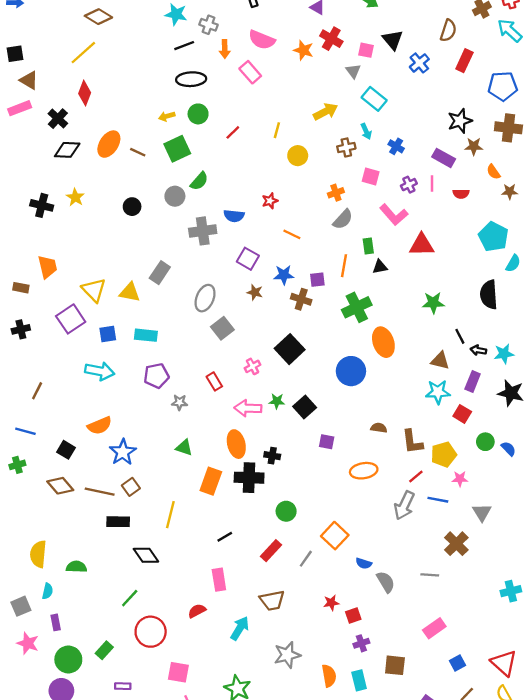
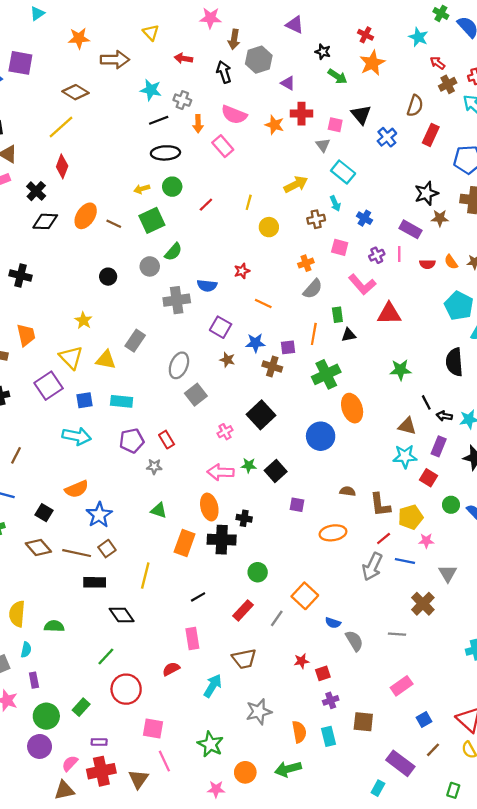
red cross: (331, 39) -> (301, 114), turned -30
orange semicircle: (493, 172) -> (451, 262), moved
yellow star: (75, 197) -> (83, 320), moved
red rectangle: (214, 381) -> (167, 440), moved

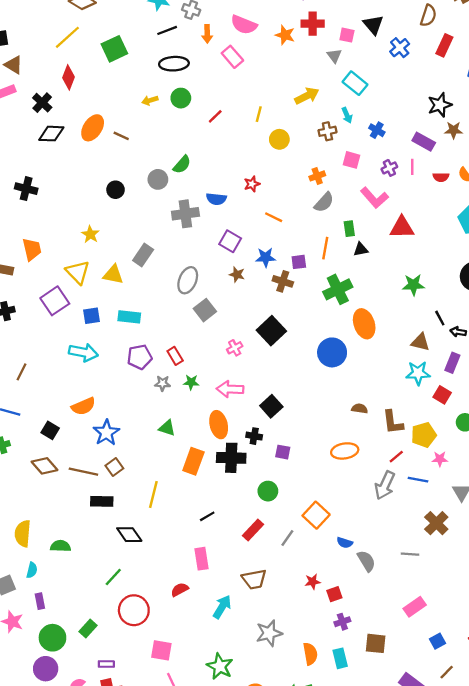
green square: (152, 220) -> (114, 49), moved
green star: (249, 465) -> (191, 382), moved
black square: (276, 471) -> (271, 406), moved
purple square: (297, 505) -> (283, 452), moved

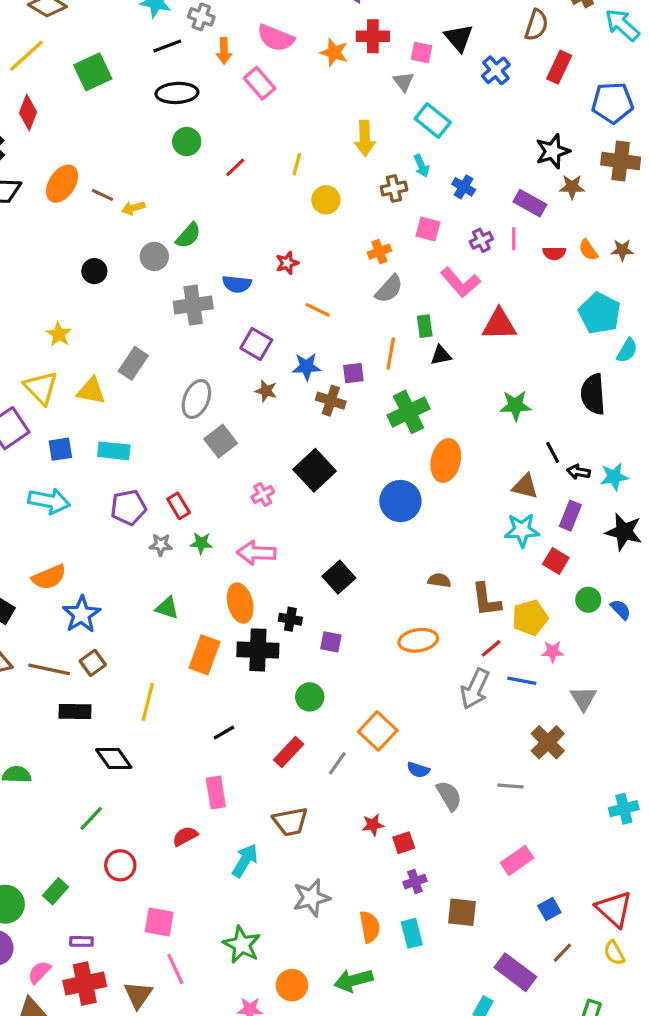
yellow arrow: (307, 96) -> (365, 138), turned 115
yellow arrow: (150, 100) -> (133, 208), moved
orange ellipse: (364, 324) -> (446, 461), turned 32
black square: (271, 406) -> (339, 577), moved
red circle: (134, 610) -> (120, 865), size x0.7

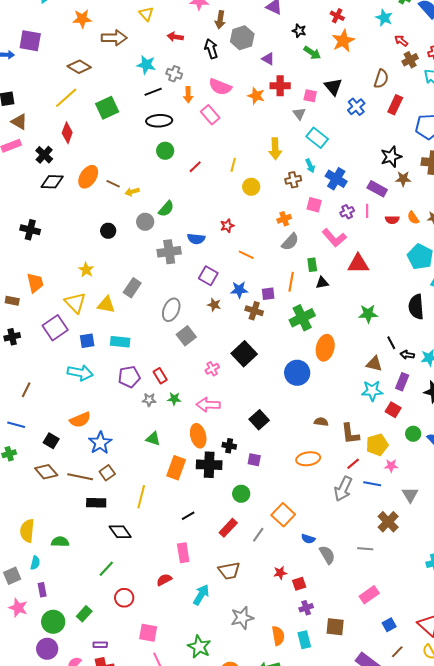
blue cross: (464, 187) -> (336, 179), size x1.5

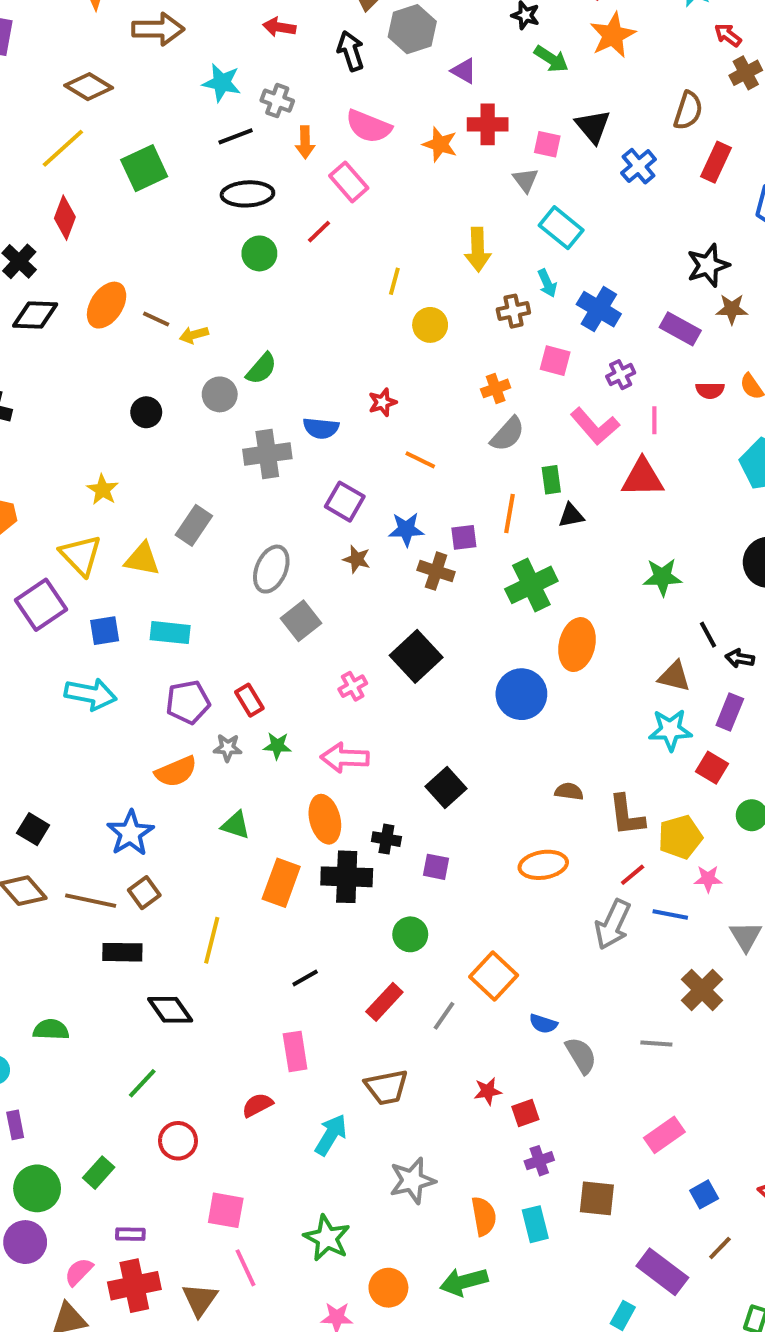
red line: (195, 167) -> (319, 232), moved
pink line: (367, 211) -> (654, 420), moved
orange semicircle: (80, 420) -> (176, 772), moved

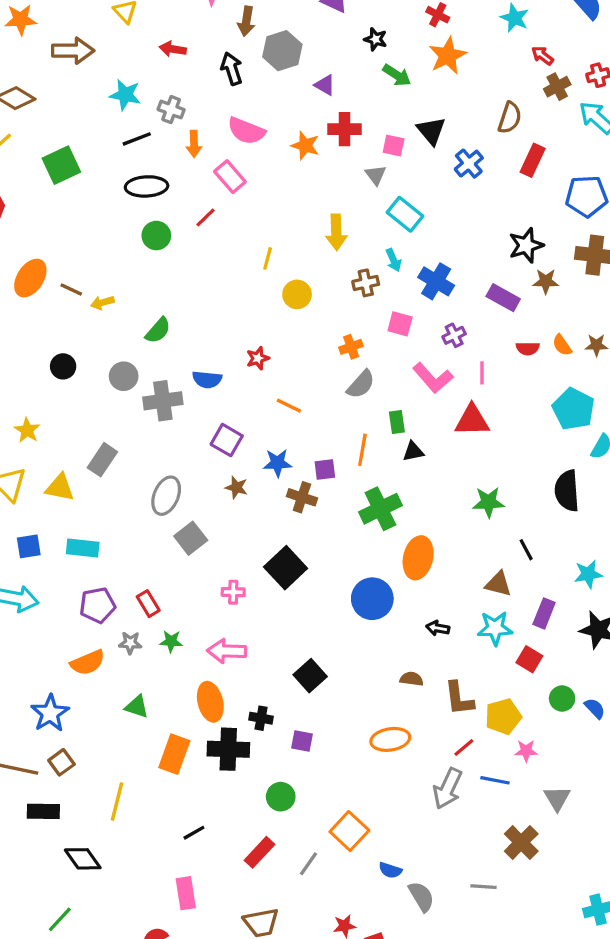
gray circle: (220, 394) -> (124, 376), moved
black arrow: (740, 658) -> (438, 628), moved
pink cross: (353, 686) -> (233, 592), turned 30

